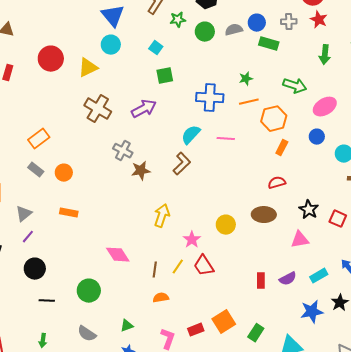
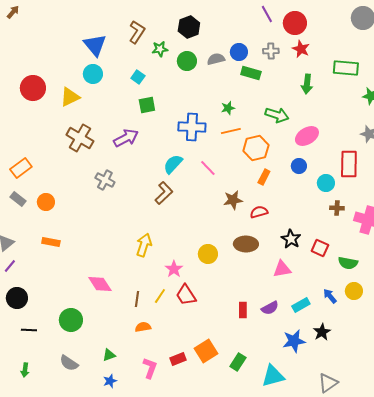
pink line: (226, 139) -> (208, 168), turned 42
brown star: (141, 171) -> (233, 200), moved

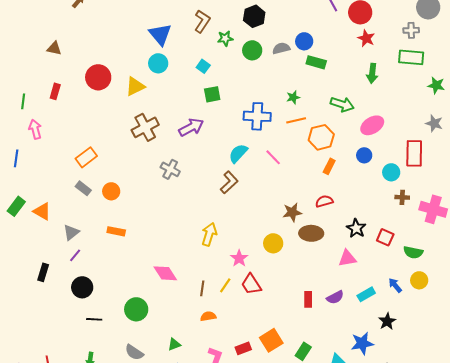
gray cross: (271, 51) -> (411, 30), moved
brown cross: (80, 138) -> (145, 127), turned 32
brown star: (233, 200) -> (292, 212), moved
blue star: (294, 341) -> (362, 343), moved

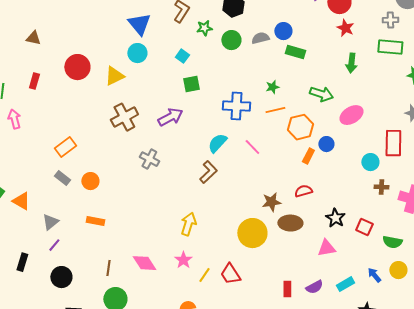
blue circle: (364, 155) -> (326, 144), moved
yellow circle: (273, 243) -> (252, 233), size x1.5
pink star: (239, 258) -> (183, 260), moved
brown line: (202, 288) -> (108, 268), moved

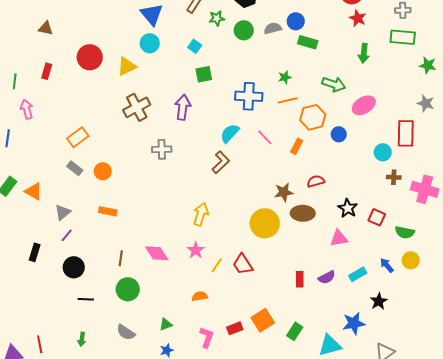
purple arrow: (170, 117) -> (183, 107), turned -55
orange rectangle: (308, 156) -> (297, 146), moved
gray cross: (149, 159) -> (162, 149), turned -30

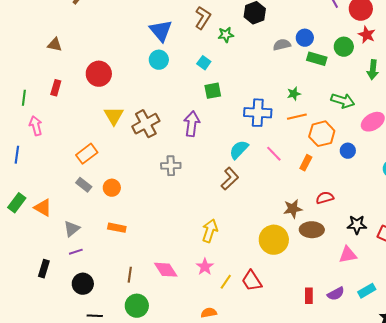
green circle: (244, 30) -> (344, 47), moved
yellow triangle: (127, 66) -> (114, 116), moved, turned -35
black star: (348, 208) -> (357, 225), turned -30
purple line: (67, 235) -> (76, 252), turned 32

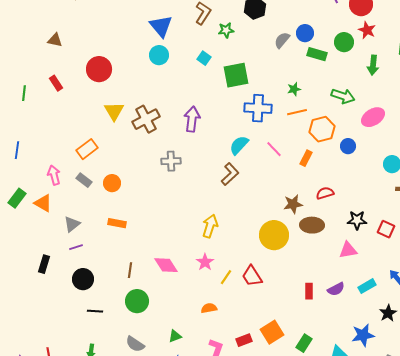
gray semicircle: (282, 45) -> (282, 40), turned -36
red rectangle: (56, 88) -> (56, 83), turned -49
green square: (213, 91) -> (236, 75), moved, size x1.5
pink arrow: (36, 126) -> (54, 175), moved

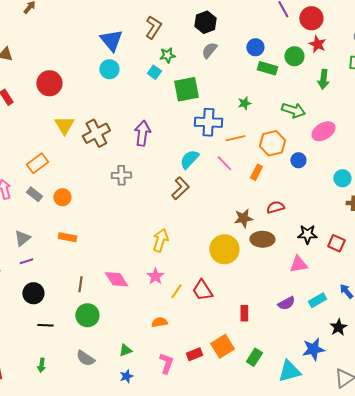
green star: (226, 30) -> (167, 55), moved
gray semicircle: (282, 40) -> (209, 50), moved
orange line: (297, 112) -> (235, 138), moved
red rectangle: (309, 291) -> (244, 313), moved

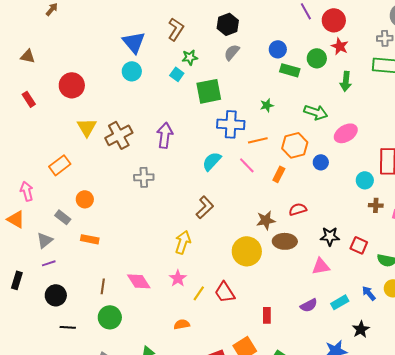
brown L-shape: (180, 188) -> (205, 207), moved
gray rectangle: (34, 194) -> (63, 217), moved

